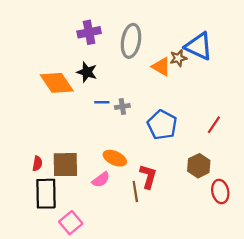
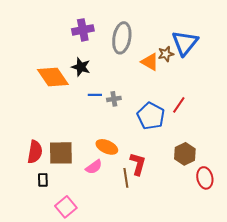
blue triangle: (199, 46) -> (185, 43), turned 44
red line: (214, 125) -> (179, 105), moved
red semicircle: (37, 164) -> (35, 152), size x1.6
black rectangle: (46, 194) -> (43, 180), size x0.5

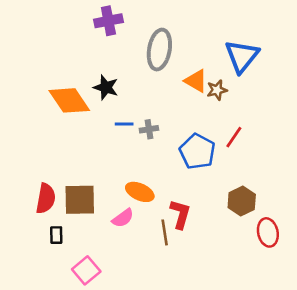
purple cross: (83, 30) -> (108, 21), moved
brown star: (166, 54) -> (217, 90), moved

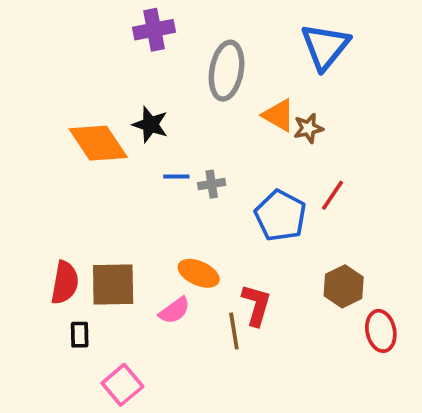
blue triangle: (242, 56) -> (325, 46), moved

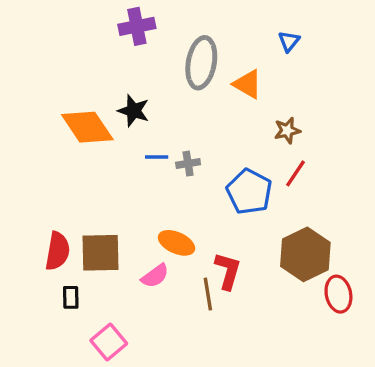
blue triangle: (325, 46) -> (289, 41), size x0.5
orange triangle: (279, 115) -> (248, 84), moved
brown star: (308, 128) -> (287, 130), moved
brown hexagon: (344, 286) -> (305, 254), size x1.4

